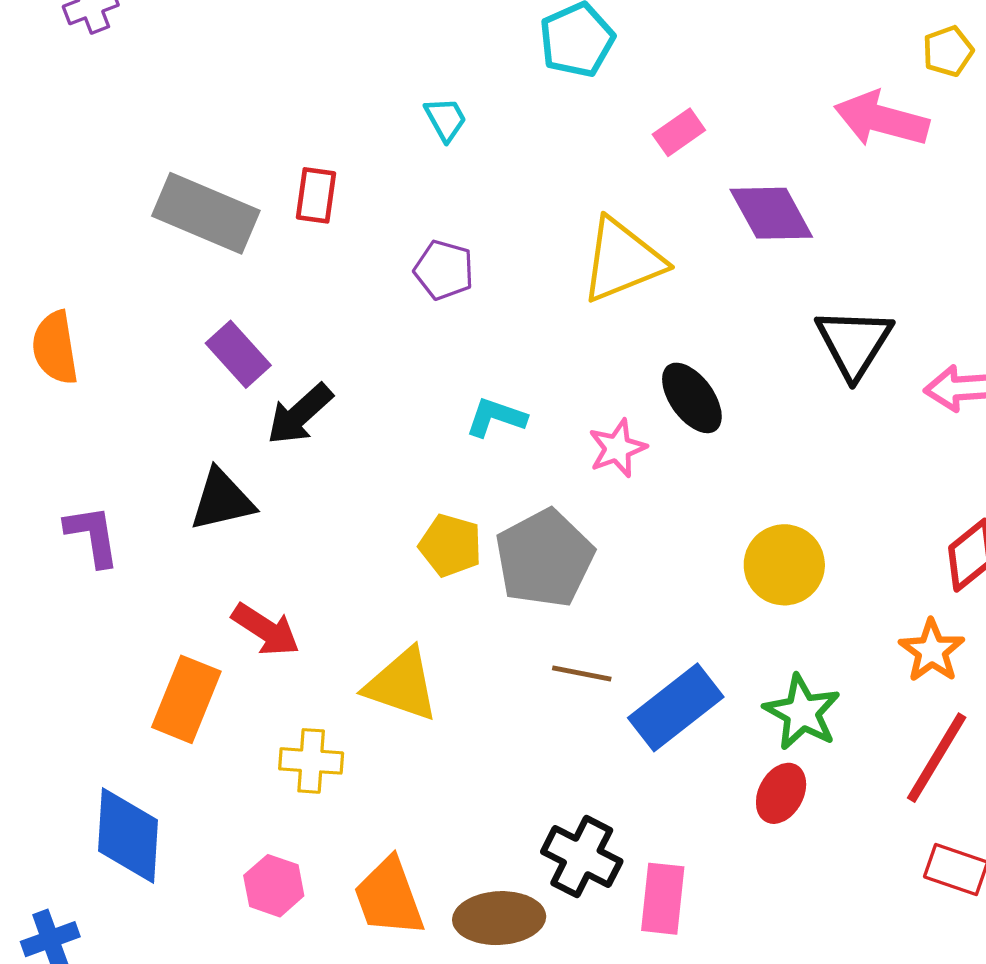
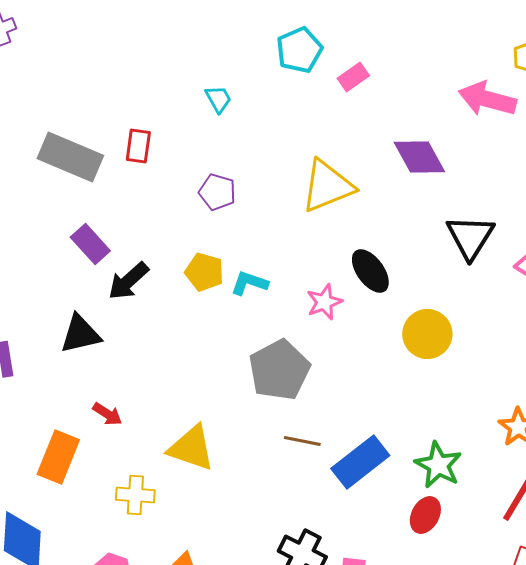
pink rectangle: (679, 132) -> (353, 77), moved
yellow pentagon: (450, 545) -> (204, 272), moved
yellow circle: (784, 565) -> (427, 334), moved
red arrow: (266, 630) -> (107, 414), size x0.7

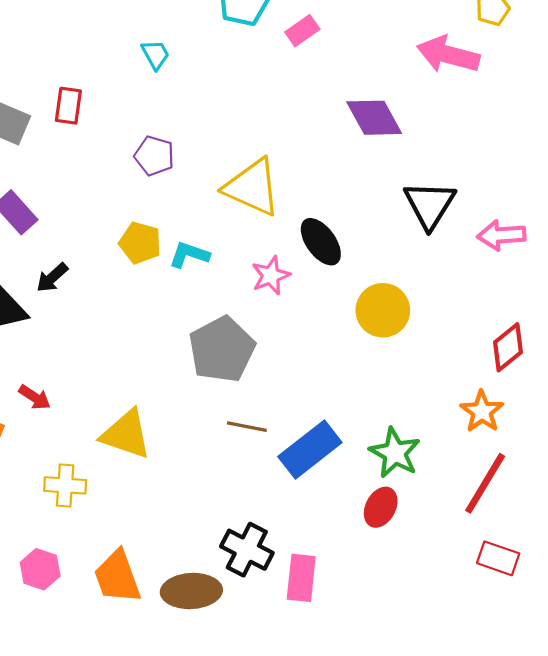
yellow triangle: (327, 186) -> (252, 187), moved, turned 46
black arrow: (128, 281) -> (52, 278), moved, size x0.7

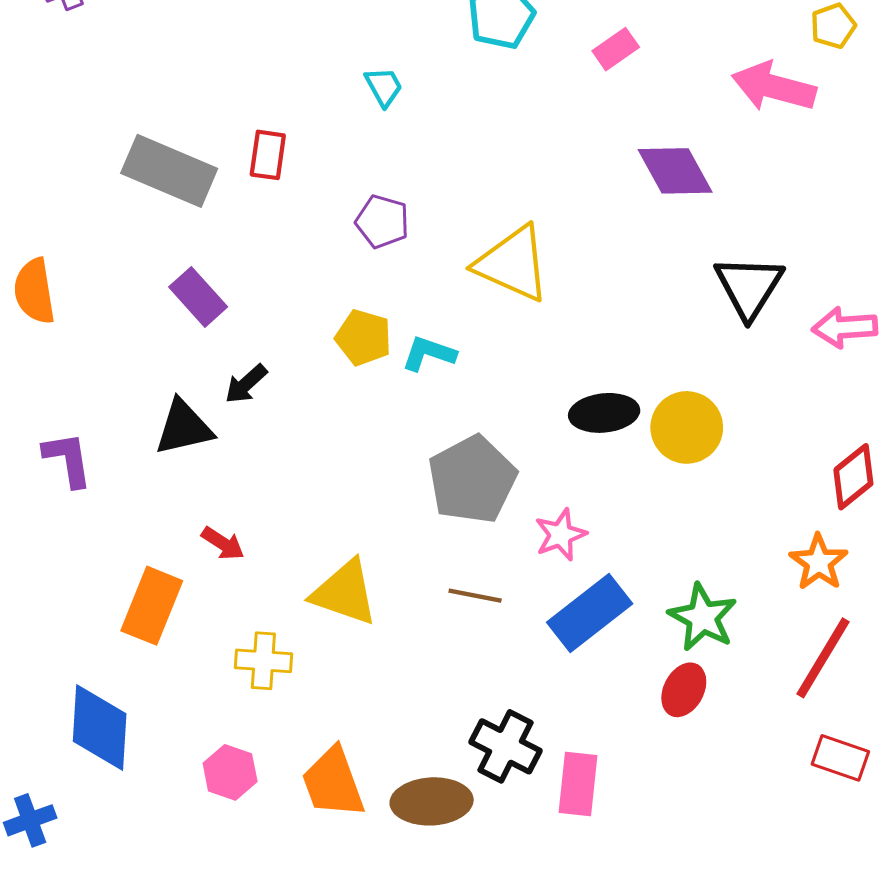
pink rectangle: (302, 31) -> (616, 49), moved
black ellipse: (321, 242) -> (604, 413), moved, turned -60
pink star: (271, 275) -> (561, 535), moved
brown line: (247, 427) -> (475, 596), moved

